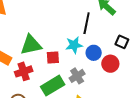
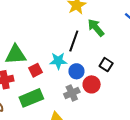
red square: (53, 57) -> (35, 70), turned -32
gray cross: (77, 76) -> (72, 93), moved

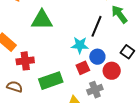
green triangle: (16, 55) -> (42, 20), moved
red square: (35, 70) -> (83, 68), moved
gray cross: (72, 93) -> (95, 90), moved

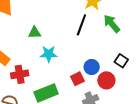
green triangle: (42, 20) -> (35, 33), size x0.6
black line: (97, 26) -> (81, 25), moved
cyan star: (80, 45) -> (49, 54), moved

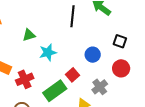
red square: (77, 79) -> (73, 75), moved
red circle: (106, 80) -> (121, 68), moved

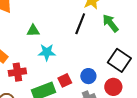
black square: (120, 41) -> (119, 60), size x1.6
blue circle: (93, 55) -> (88, 76), moved

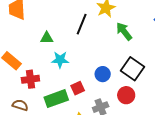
black line: (80, 24) -> (82, 24), moved
blue circle: (88, 76) -> (103, 74), moved

